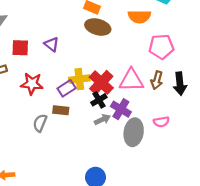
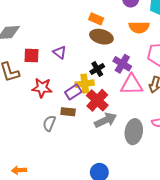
red cross: (101, 83) -> (97, 100), moved
black cross: (99, 100) -> (97, 69), moved
purple cross: (121, 109) -> (122, 64), moved
gray arrow: (102, 119) -> (106, 120), size x1.5

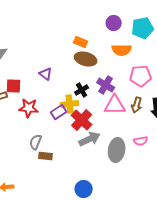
red square: (31, 55) -> (14, 86), moved
brown rectangle: (68, 112) -> (46, 156), moved

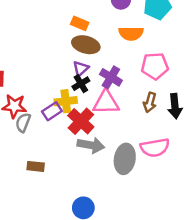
purple triangle: (46, 74) -> (81, 69), moved, turned 40
pink triangle: (115, 105) -> (106, 102), moved
gray arrow: (90, 139) -> (91, 145), turned 35
pink semicircle: (141, 141) -> (155, 148), size x1.6
gray semicircle: (36, 142) -> (23, 122), moved

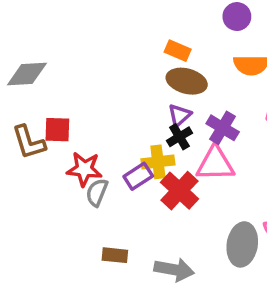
gray arrow: (91, 145) -> (174, 270), moved

